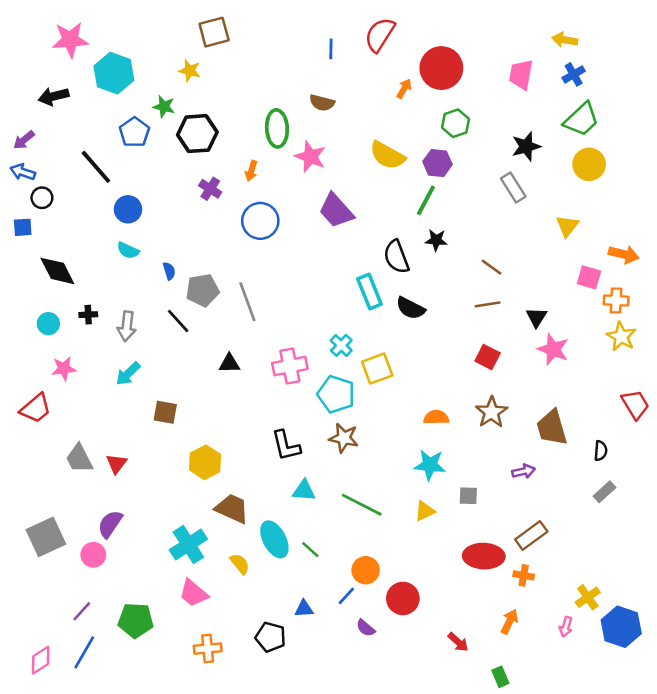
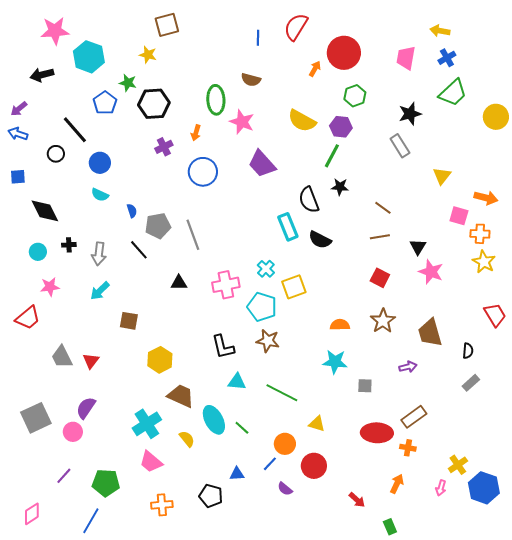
yellow circle: (589, 164) -> (496, 117), moved
purple cross: (210, 189) -> (164, 147), turned 30
black circle: (42, 198) -> (56, 154), moved
yellow triangle: (425, 511) -> (317, 424), moved, turned 42
blue line: (84, 652) -> (91, 521), moved

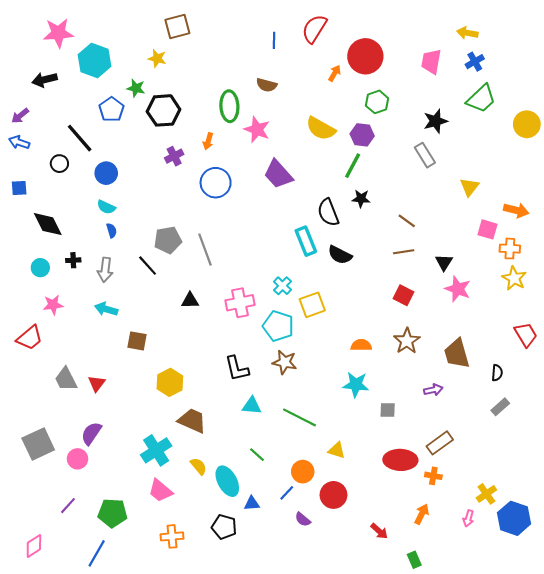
blue semicircle: (132, 211) -> (111, 230), moved
cyan arrow: (100, 291) -> (106, 309), turned 60
cyan ellipse: (214, 420) -> (227, 481), moved

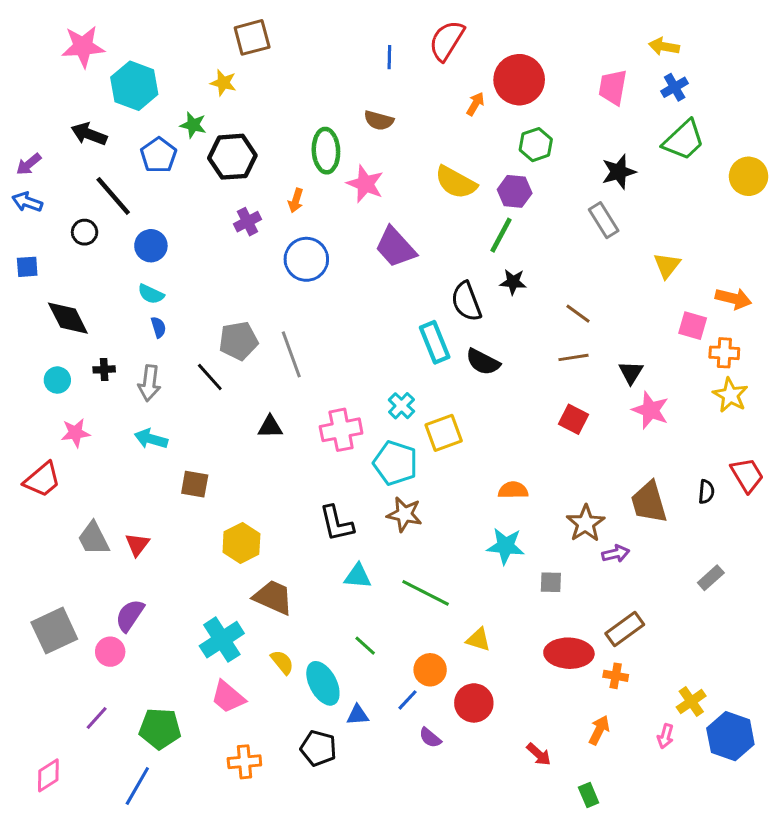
black arrow: (45, 80) -> (89, 134), moved, turned 35
brown star: (407, 341) -> (586, 523), moved
black semicircle: (497, 373) -> (706, 492), moved

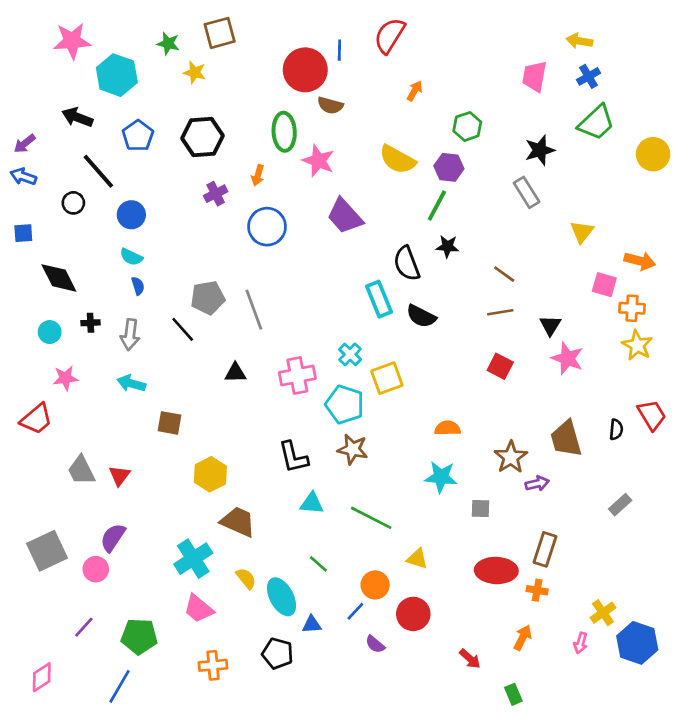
red circle: (519, 80) -> (305, 70), moved
green star: (193, 125) -> (168, 43), moved
brown rectangle: (625, 629) -> (545, 549), turned -36

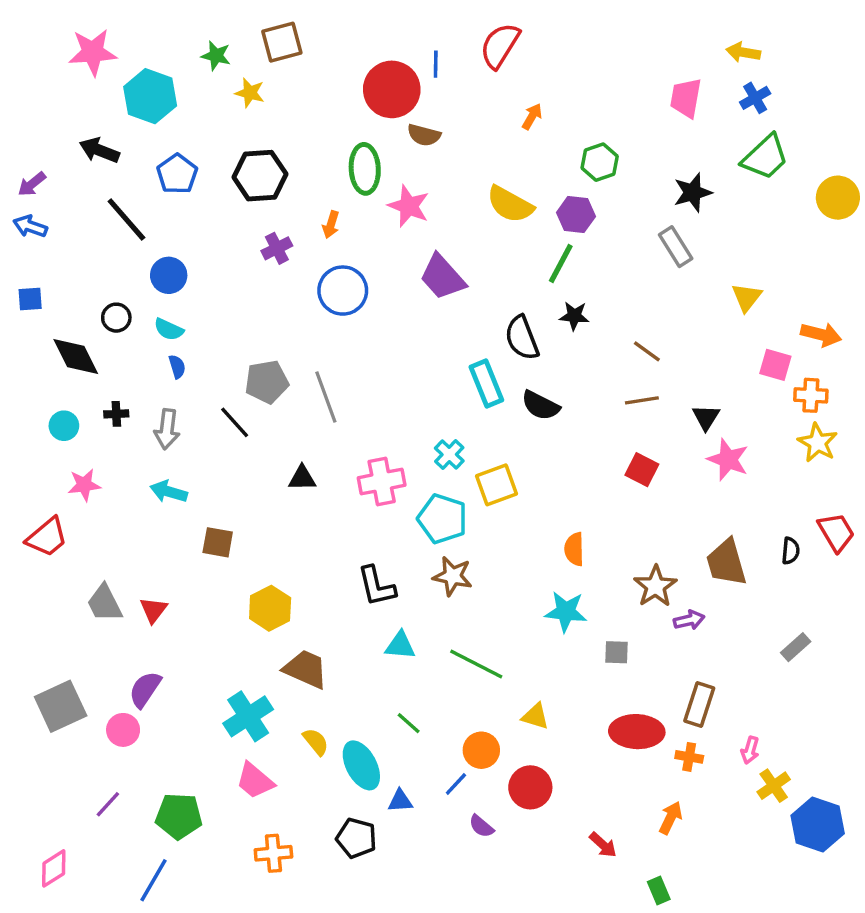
black circle: (73, 203) -> (116, 318), moved
orange semicircle: (448, 428) -> (574, 549), turned -90
pink arrow: (581, 643) -> (750, 750), moved

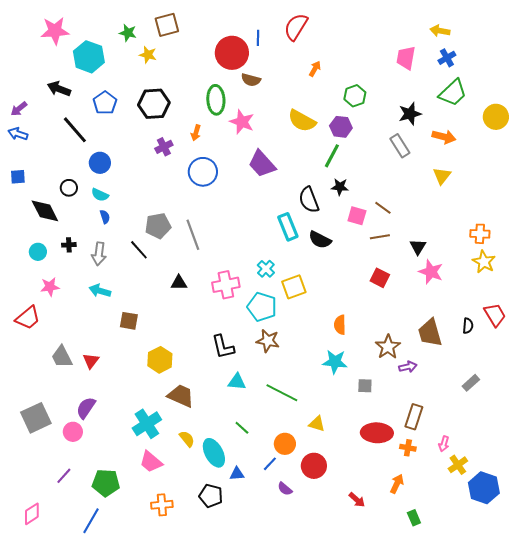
orange arrow: (821, 334) -> (444, 137), moved
pink square: (775, 365) -> (357, 216), moved
green rectangle: (659, 890) -> (414, 518), moved

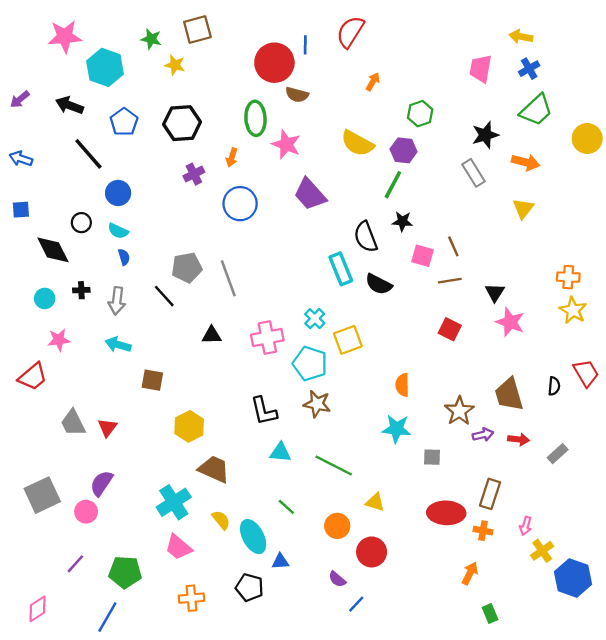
purple arrow: (19, 109) -> (20, 99), moved
brown line: (383, 208) -> (453, 246), turned 30
blue line: (270, 464) -> (356, 604), moved
red arrow: (357, 500) -> (518, 439), moved, turned -36

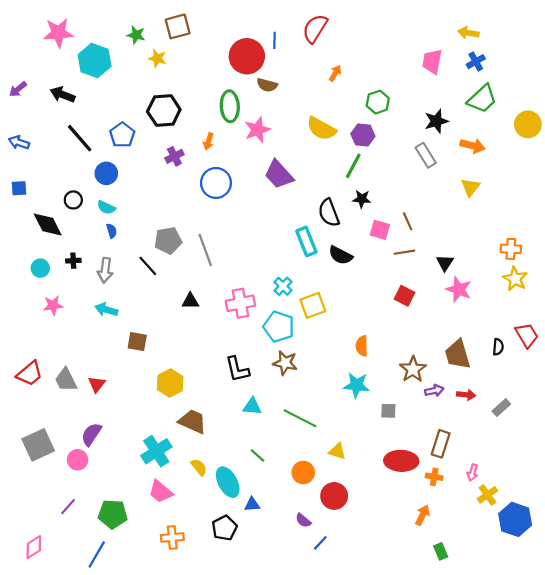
blue pentagon: (124, 122) -> (122, 135), moved
pink star: (286, 144) -> (257, 130), turned 30
red trapezoid: (33, 377) -> (30, 374), moved
black pentagon: (250, 587) -> (224, 528), turned 30

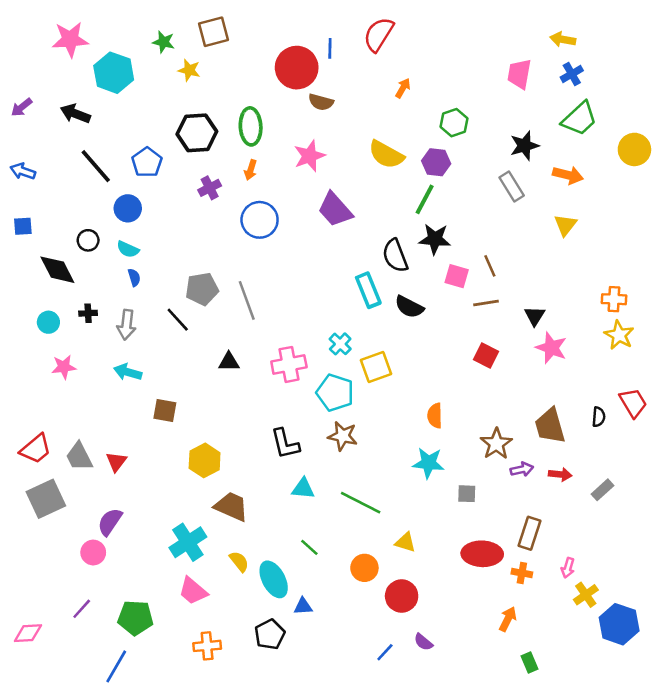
green ellipse: (230, 106) -> (251, 126), moved
black star: (362, 199) -> (435, 239), size x1.4
gray square: (38, 445) -> (46, 499), moved
purple semicircle: (303, 520) -> (423, 642), moved
pink diamond: (34, 547) -> (28, 633), moved, turned 30

